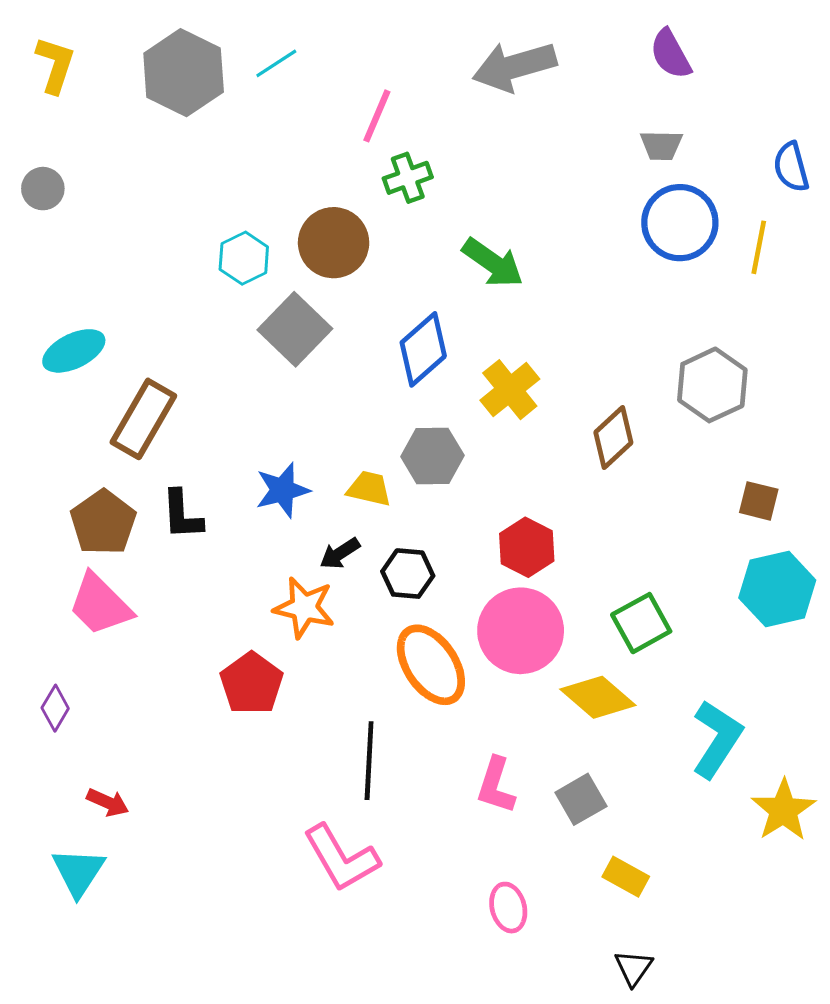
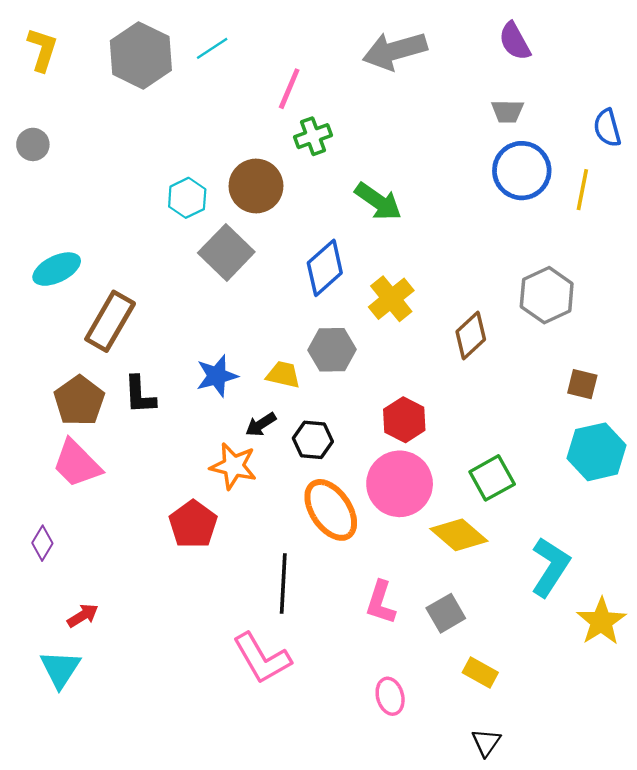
red arrow: (108, 802) -> (83, 616), turned -56

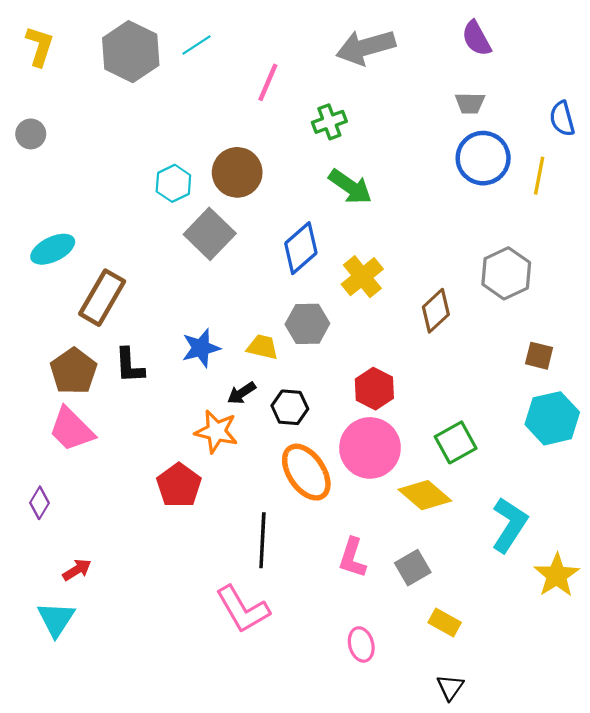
green cross: (313, 136) -> (329, 122), moved

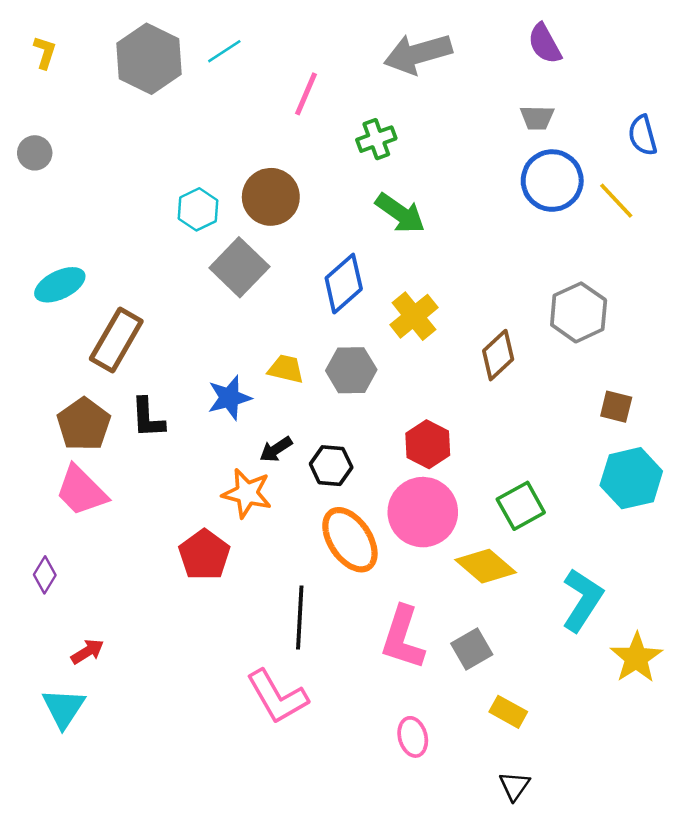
yellow L-shape: (40, 46) -> (45, 52), size x0.7
yellow line: (539, 176) -> (616, 201), turned -54
yellow trapezoid: (262, 347) -> (286, 369), moved
pink L-shape: (352, 558) -> (403, 638), size x1.4

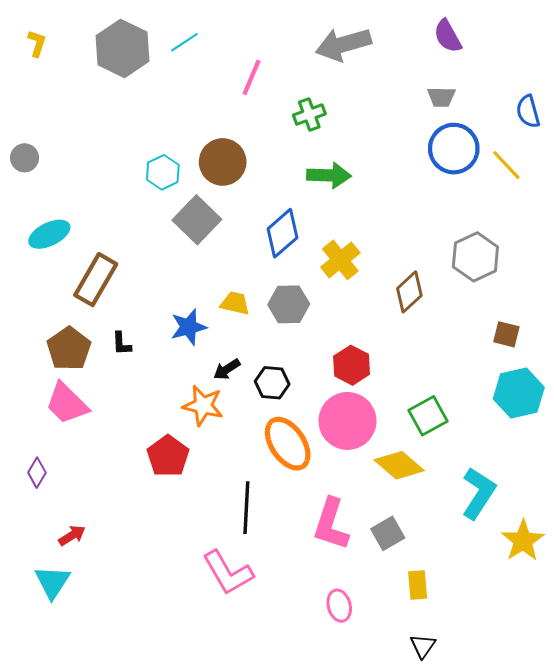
gray circle: (35, 153) -> (25, 158), moved
green arrow: (400, 213) -> (329, 175), turned -33
black L-shape: (148, 418) -> (122, 344), size x0.7
yellow rectangle: (508, 712) -> (418, 585), turned 56

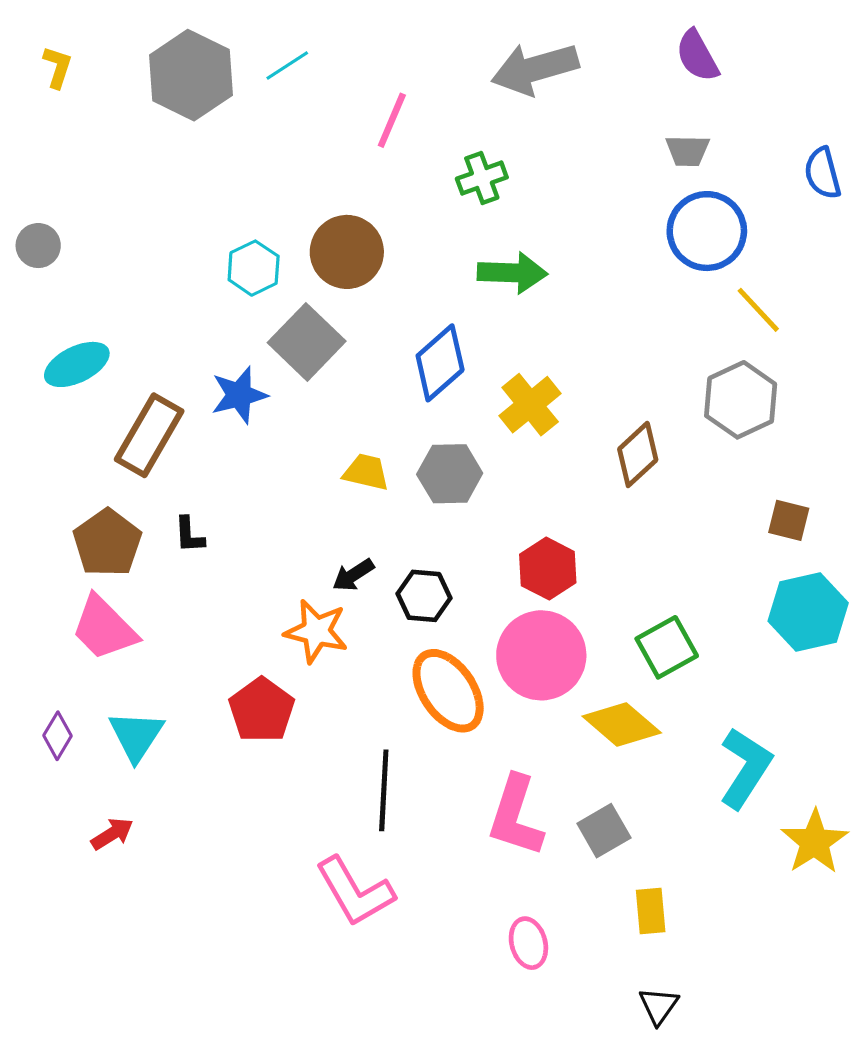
yellow line: (506, 165) -> (758, 310), moved
blue star: (189, 327) -> (239, 395), moved
cyan triangle: (52, 582) -> (136, 736), moved

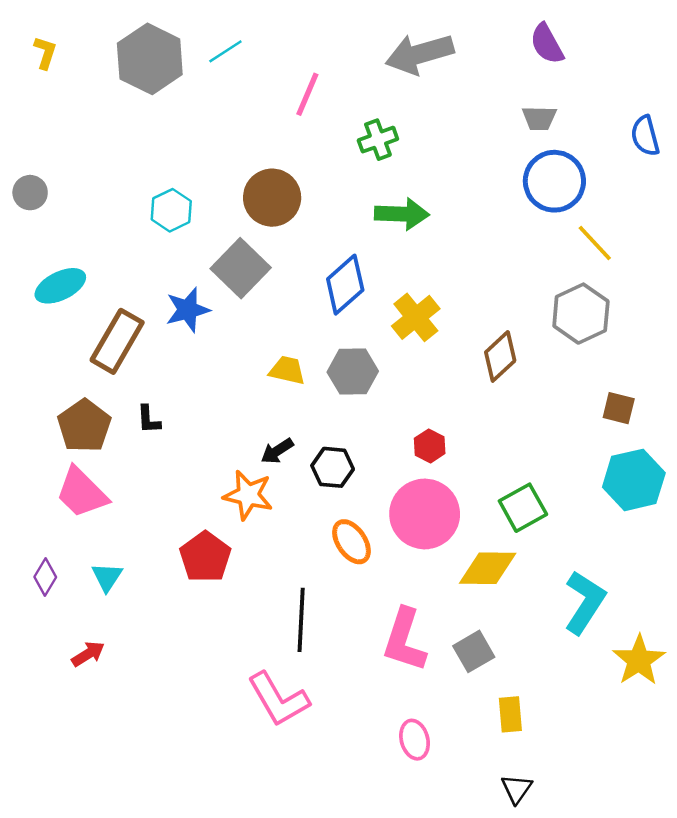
cyan hexagon: (254, 268) -> (171, 210), moved
red hexagon: (548, 569) -> (430, 446), size x0.7
orange ellipse: (448, 691) -> (351, 542), size x0.7
yellow diamond: (622, 724) -> (488, 568), turned -40
cyan triangle: (136, 736) -> (107, 577), size x0.7

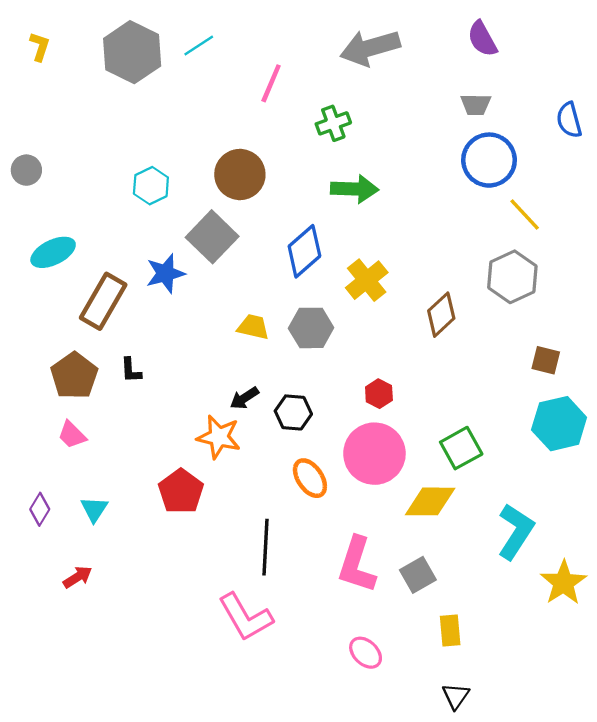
pink trapezoid: (82, 493) -> (72, 435), size x0.6
pink ellipse: (415, 740) -> (366, 653), turned -32

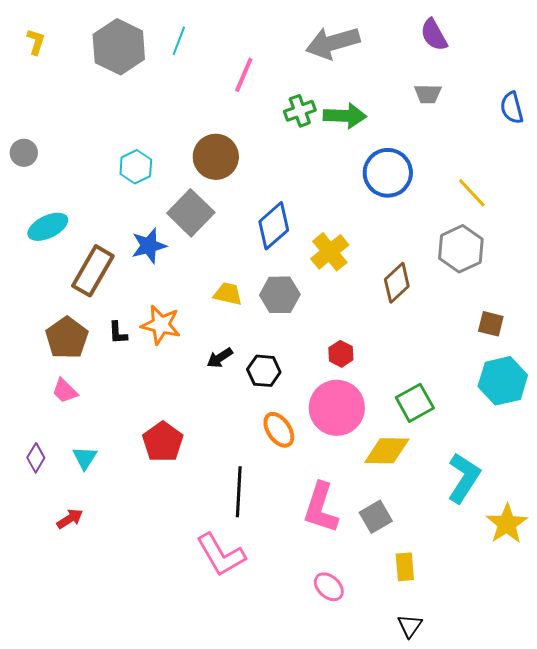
cyan line: (199, 45) -> (179, 41), turned -36
blue circle: (489, 160) -> (388, 173), moved
green arrow: (354, 189) -> (345, 116), moved
orange star: (219, 437) -> (161, 325), moved

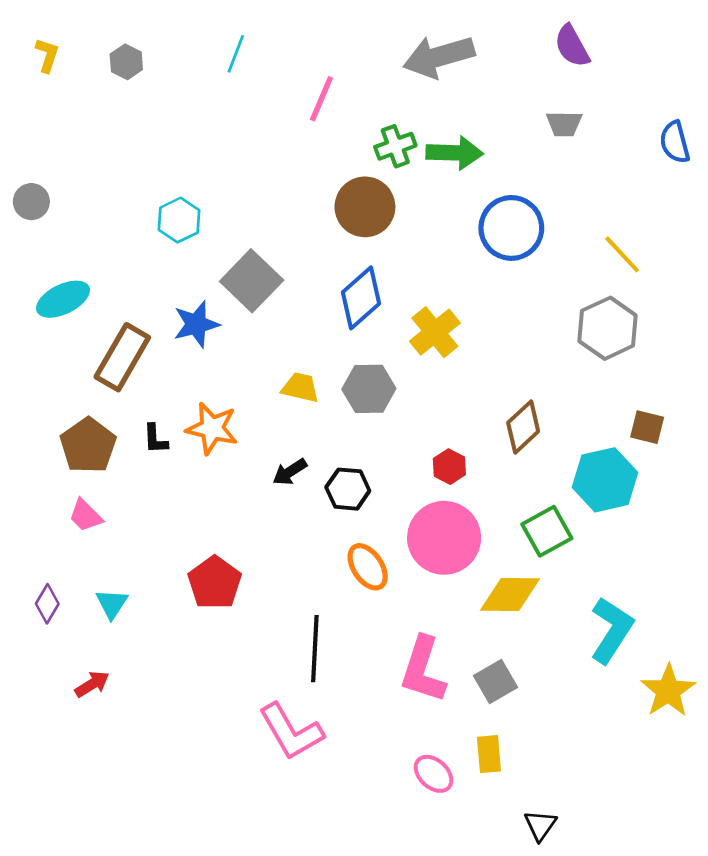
gray hexagon: (119, 47) -> (126, 62), moved, size x0.5
brown circle: (216, 157) -> (365, 207), moved
brown diamond: (397, 283) -> (523, 427), moved
cyan hexagon: (503, 381) -> (605, 480), moved
yellow rectangle: (405, 567) -> (489, 754), moved

